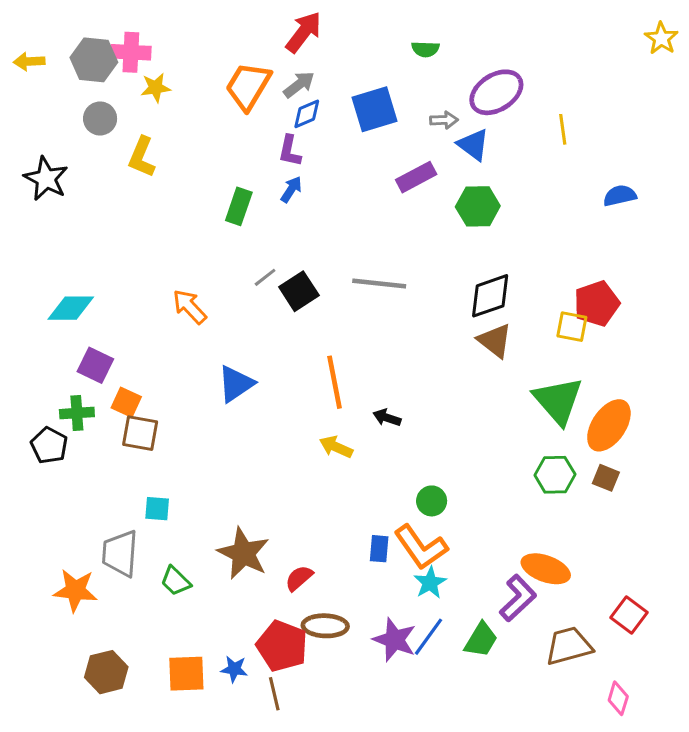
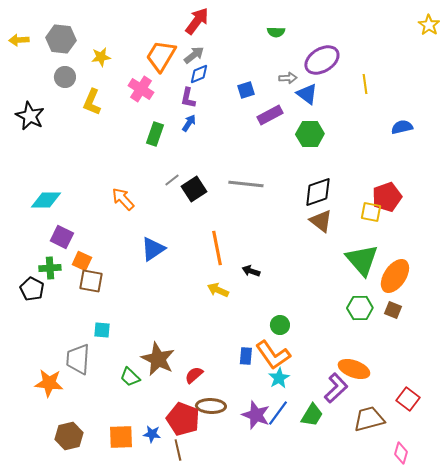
pink cross: (131, 52) -> (141, 89), moved, turned 30
blue square: (375, 109) -> (246, 90), moved, size x0.6
green trapezoid: (176, 581) -> (130, 377), moved

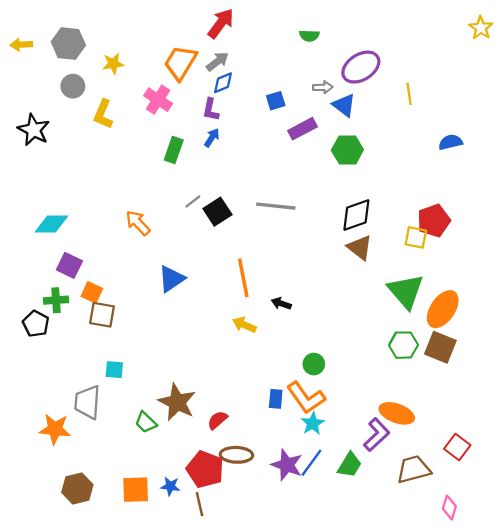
brown square: (393, 310) -> (440, 347), size x1.6

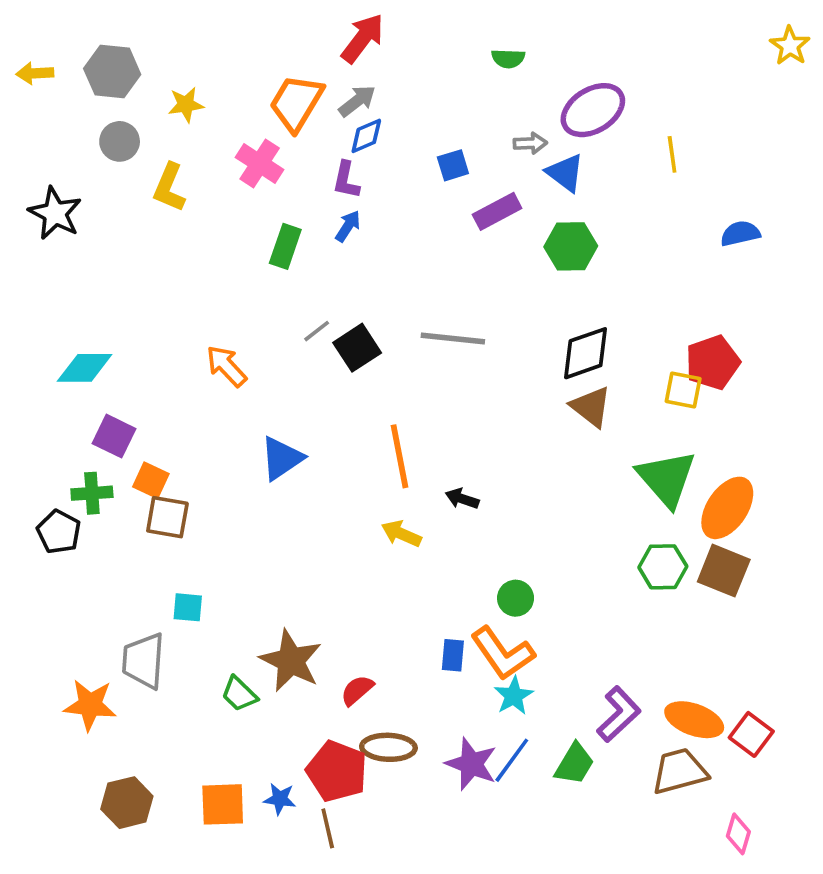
orange ellipse: (397, 413) -> (694, 720), moved

